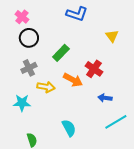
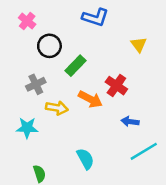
black circle: (29, 38) -> (49, 46), moved

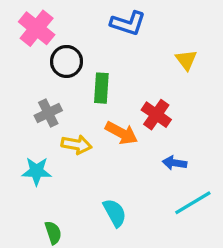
pink cross: (27, 21) -> (37, 28), size x1.5
green rectangle: (75, 66) -> (101, 88), turned -40

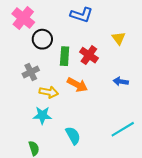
red cross: (156, 115) -> (89, 55), moved
blue arrow: (175, 163) -> (121, 82), moved
cyan star: (37, 171) -> (42, 115), moved

